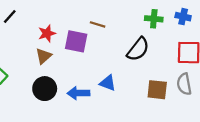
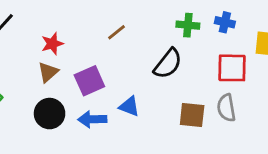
brown line: (98, 24) -> (117, 32), turned -56
purple square: (76, 41) -> (89, 81), moved, turned -35

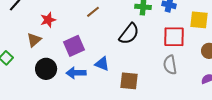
brown triangle: (48, 72) -> (34, 40), moved
brown square: (192, 115) -> (129, 81), moved

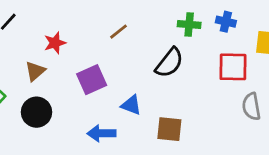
gray semicircle: (170, 65) -> (251, 106), moved
black circle: (46, 69) -> (37, 112), moved
blue arrow: (76, 73) -> (102, 133), moved

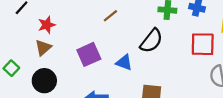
red star: (55, 43) -> (47, 25), moved
blue triangle: (131, 105) -> (124, 62), moved

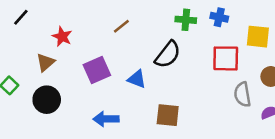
red star: (47, 25) -> (62, 37), moved, turned -30

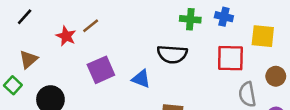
brown line: (121, 26) -> (91, 26), moved
black semicircle: (168, 55) -> (172, 54), turned 56
brown triangle: (45, 62) -> (28, 59), moved

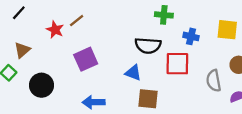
blue cross: (224, 17) -> (191, 36), moved
red square: (230, 58) -> (177, 64), moved
blue triangle: (141, 79) -> (133, 73), moved

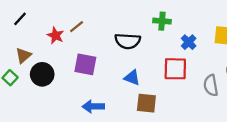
blue cross: (191, 36) -> (189, 42), turned 32
black semicircle: (148, 46) -> (128, 41), moved
purple square: (86, 59) -> (85, 64), turned 35
black circle: (41, 85) -> (42, 74), moved

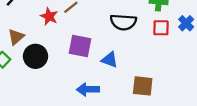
red square: (175, 69) -> (161, 28), moved, size x0.7
blue triangle: (132, 78) -> (110, 60), moved

